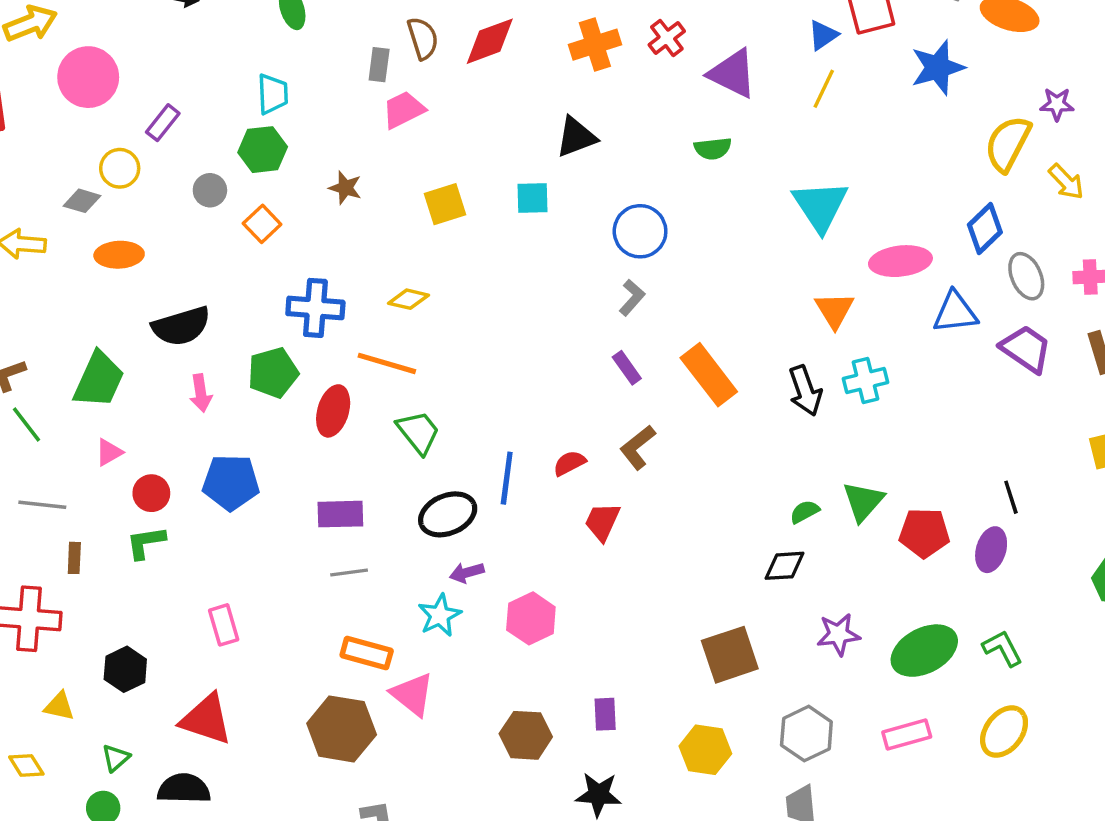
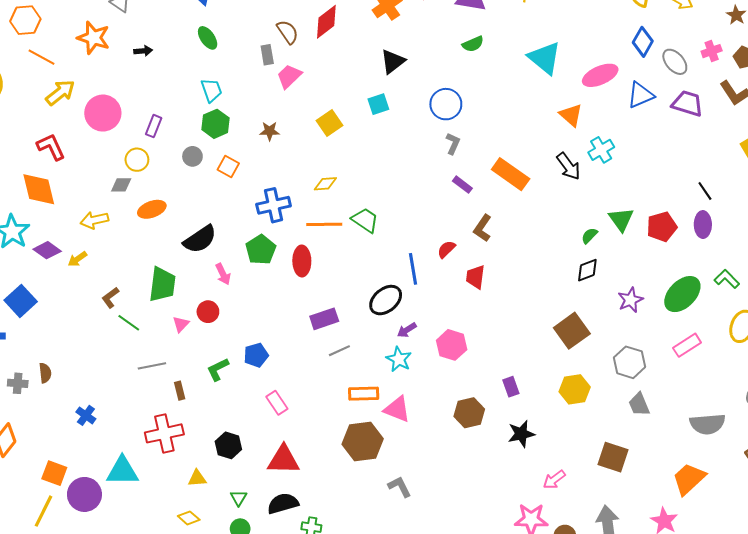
green trapezoid: (418, 432) -> (365, 220), moved
blue pentagon: (231, 482) -> (256, 355), moved, size x0.7
red circle: (151, 493) -> (208, 312), moved

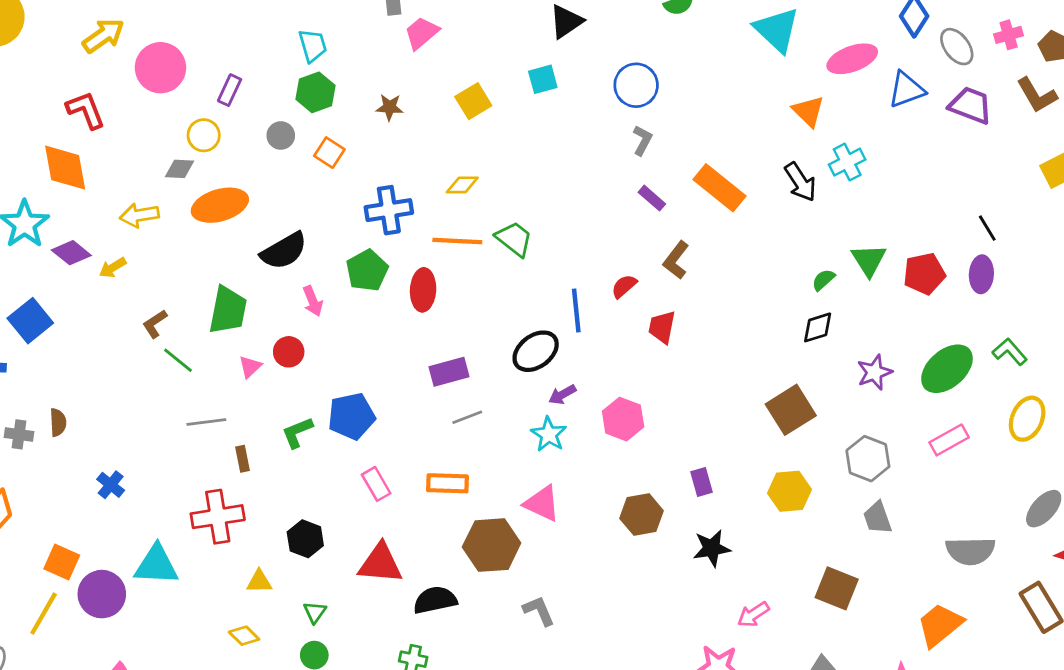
orange ellipse: (152, 209) -> (220, 205), size x1.4
blue pentagon: (256, 355) -> (352, 416), size x1.4
orange rectangle: (364, 394) -> (447, 483), moved
black semicircle: (283, 503) -> (435, 600), moved

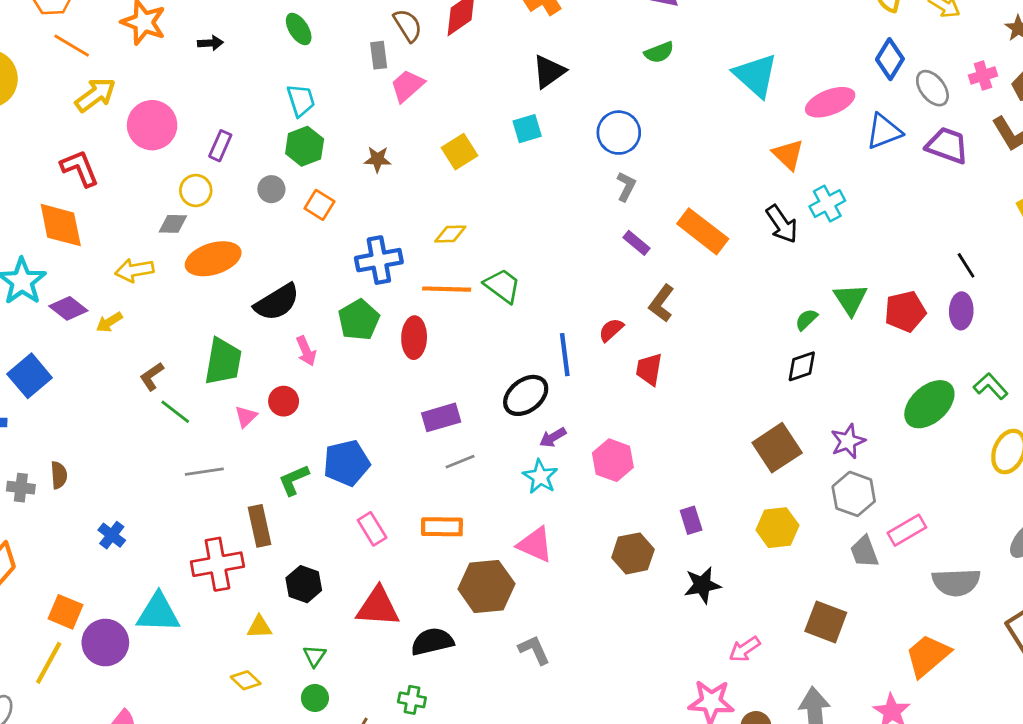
purple star: (874, 372) -> (848, 441), moved
pink rectangle: (949, 440) -> (907, 530), moved
brown rectangle: (243, 459) -> (259, 526), moved, size x1.6

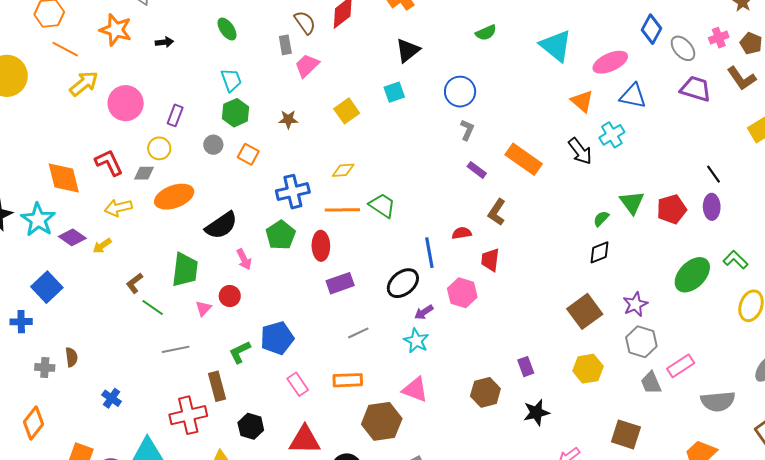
blue triangle: (884, 131) -> (633, 96), moved, turned 36
red L-shape: (80, 168) -> (109, 163), moved
red semicircle: (611, 330) -> (462, 233), turned 36
purple rectangle: (441, 417) -> (340, 283), moved
pink hexagon: (613, 460) -> (462, 293), moved

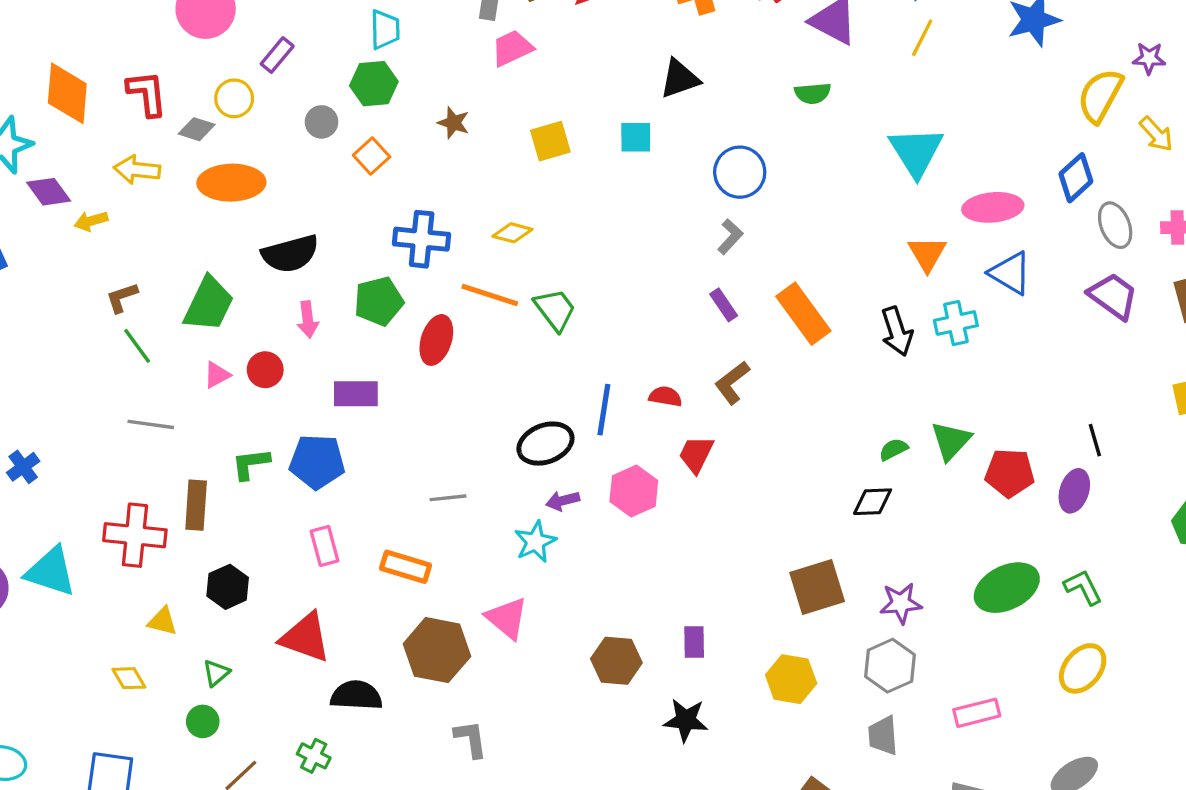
purple rectangle: (340, 283) -> (356, 394), moved
pink rectangle: (681, 366) -> (977, 713), moved

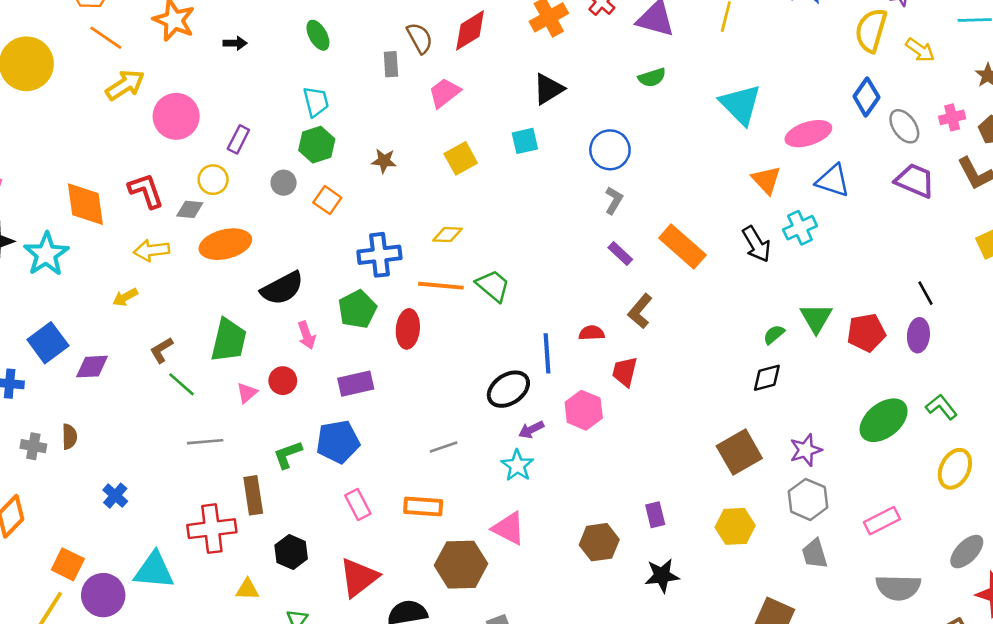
pink trapezoid: (512, 48) -> (444, 93), moved
purple diamond: (49, 192) -> (92, 367), moved, turned -44
red triangle: (305, 638) -> (359, 577), turned -45

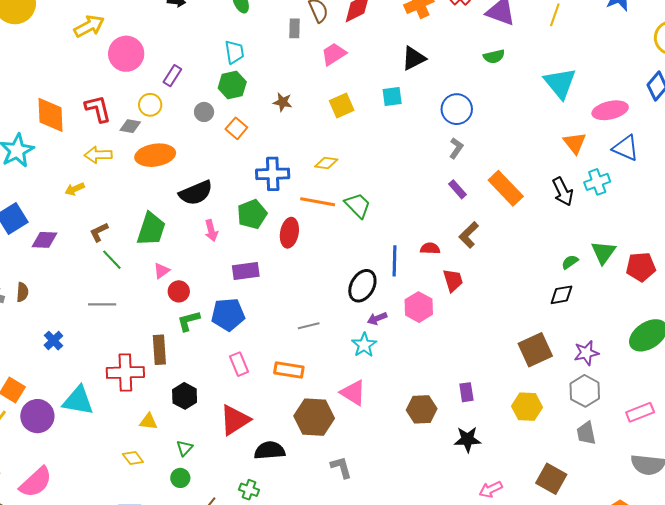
red trapezoid: (625, 372) -> (453, 280), turned 145
red circle: (283, 381) -> (179, 291), moved
black ellipse: (508, 389) -> (362, 286), turned -32
gray line: (205, 442) -> (102, 304), moved

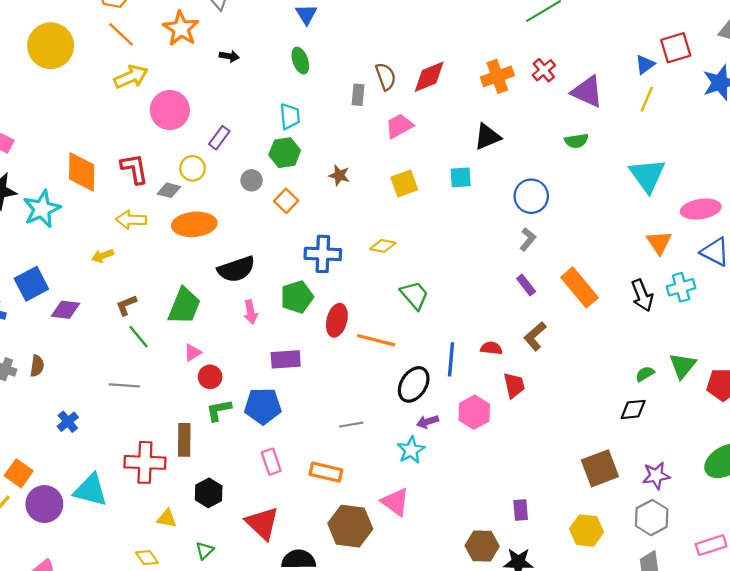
orange line: (318, 202) -> (376, 340), moved
brown hexagon: (422, 409) -> (482, 546), moved
red triangle: (235, 420) -> (262, 523), turned -48

